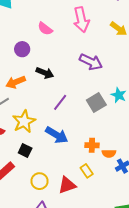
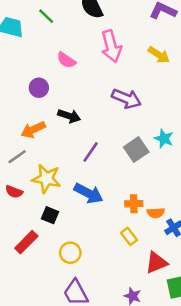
yellow star: (24, 121) -> (46, 179), turned -30
red triangle: (67, 185) -> (156, 263), moved

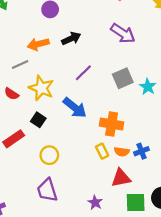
black arrow: (69, 116) -> (71, 38), turned -54
cyan star: (164, 138) -> (148, 87), moved
orange cross: (134, 204) -> (112, 124), size x1.5
orange semicircle: (156, 213) -> (122, 152), moved

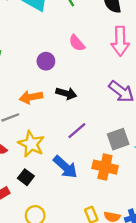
black arrow: (71, 38) -> (66, 93), turned 36
orange cross: (112, 124) -> (105, 167), moved

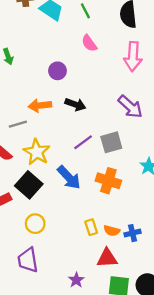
pink semicircle: (77, 43) -> (89, 43), moved
gray square: (118, 139) -> (111, 142), moved
black square: (26, 177) -> (29, 185), size x1.6

